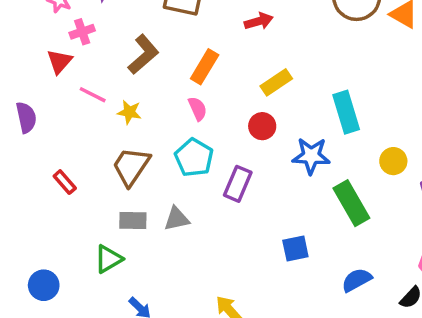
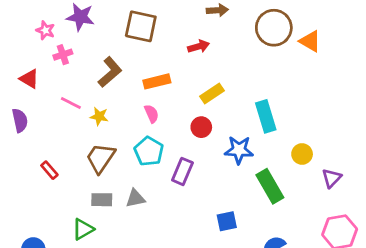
red triangle: (59, 61) -> (29, 79), moved, turned -40
orange rectangle: (205, 67) -> (157, 81), turned 45

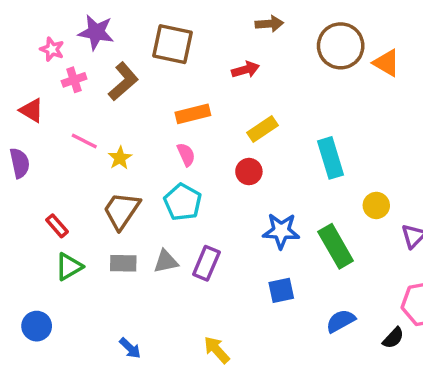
brown L-shape: (110, 72) -> (123, 82), moved
yellow star: (99, 116) -> (120, 158), turned 30
blue star: (239, 150) -> (281, 231), moved
purple rectangle: (182, 171) -> (206, 263), moved
green triangle: (83, 229) -> (69, 267), moved

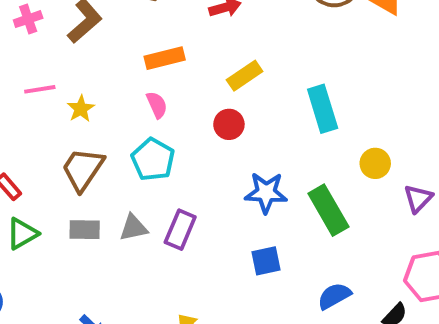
pink line: (84, 141) -> (40, 89), turned -36

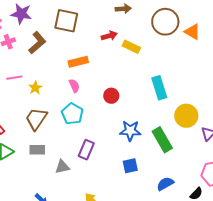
yellow rectangle: (245, 76) -> (131, 47), moved, turned 60
yellow circle: (375, 163) -> (186, 116), size x1.5
gray triangle: (133, 228) -> (62, 167), moved

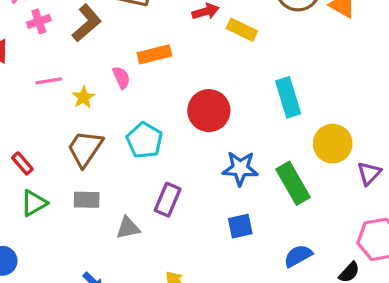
pink semicircle: (74, 86) -> (121, 78), moved
red circle: (111, 96) -> (209, 111), size x1.6

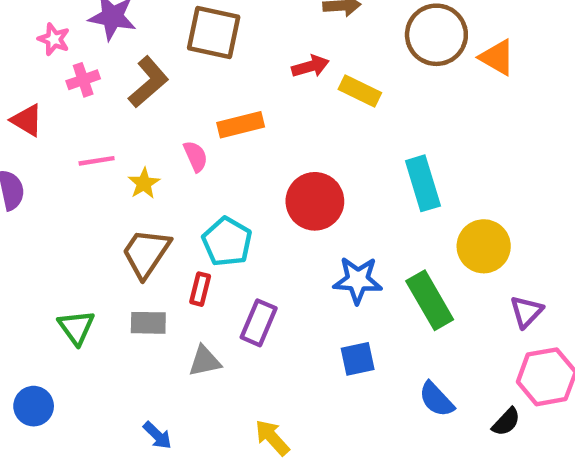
red rectangle: (22, 163) -> (200, 289), moved, turned 55
purple triangle: (369, 173) -> (526, 312), moved
green triangle: (34, 203) -> (76, 327), turned -36
blue semicircle: (298, 256) -> (436, 399), turned -104

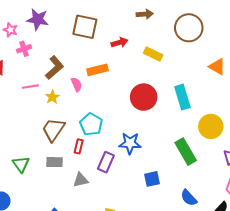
orange triangle: (497, 57) -> (217, 67), moved
red arrow: (310, 66) -> (120, 42), moved
brown L-shape: (148, 82) -> (54, 68), moved
red circle: (315, 201) -> (144, 97), moved
blue star: (358, 280) -> (130, 143), moved

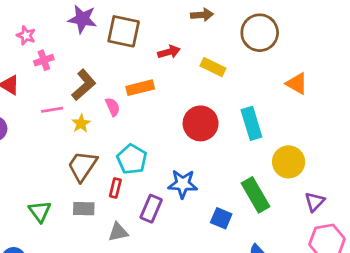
purple star: (38, 19) -> (82, 19), moved
blue square: (152, 179) -> (221, 218), moved, turned 35

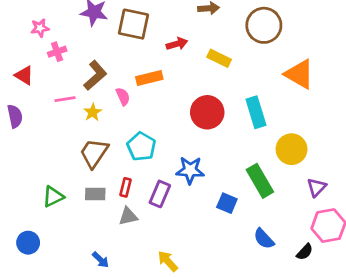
pink star: (26, 35) -> (40, 28), turned -30
orange triangle: (297, 84) -> (299, 74), size x1.4
red rectangle: (115, 188) -> (126, 187), moved
green triangle: (40, 211) -> (53, 197), turned 40

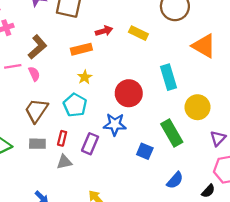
red arrow: (177, 44) -> (104, 31), moved
pink semicircle: (123, 96) -> (34, 74), moved
yellow star: (93, 112) -> (85, 77), moved
red circle: (207, 112) -> (129, 93), moved
blue semicircle: (264, 239) -> (175, 180), turned -96

